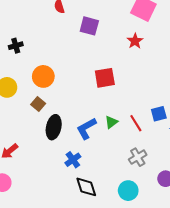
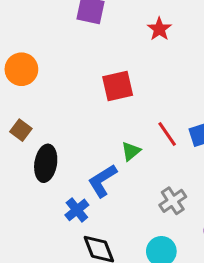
orange circle: (43, 76) -> (21, 69), moved
red line: (136, 123) -> (167, 134), moved
blue L-shape: (86, 128) -> (102, 181), moved

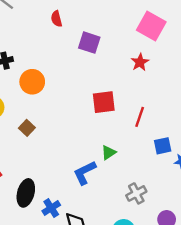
red line: (167, 134) -> (140, 117), moved, turned 48
black ellipse: (46, 163) -> (26, 193), moved
blue cross: (77, 210) -> (51, 208), moved

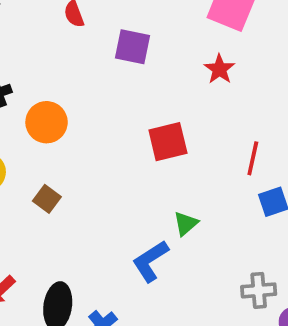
red line: (140, 117) -> (253, 158), moved
gray cross: (136, 193) -> (259, 290), moved, turned 30

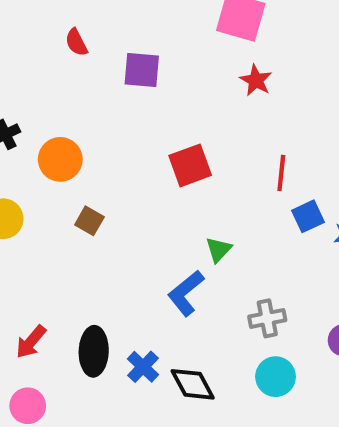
red star: (219, 69) -> (256, 80), moved
brown square: (47, 199) -> (89, 221), moved
gray cross: (259, 290) -> (267, 318), moved

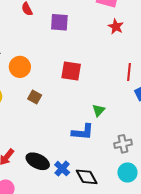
red square: (190, 165) -> (71, 71), moved, turned 30
blue L-shape: (186, 293) -> (83, 132), turned -135
black ellipse: (94, 351) -> (38, 161), turned -65

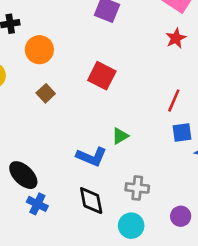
blue cross: (62, 169) -> (37, 204), moved, turned -35
black diamond: (87, 177) -> (91, 201), moved

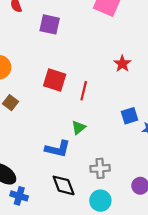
red star: (176, 38) -> (122, 64), moved
red line: (174, 101) -> (84, 91), moved

